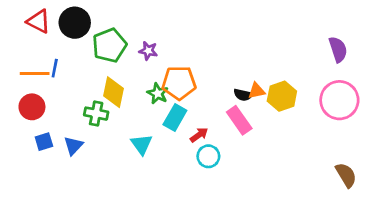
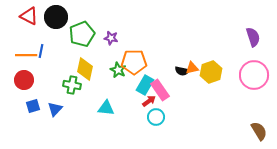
cyan rectangle: (175, 118) -> (145, 85), moved
pink rectangle: (239, 120) -> (160, 90), moved
cyan triangle: (142, 144) -> (106, 108), turned -48

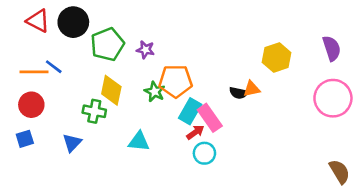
blue line: (41, 51) -> (54, 67), turned -64
yellow hexagon: (211, 72) -> (277, 58), moved
blue square: (33, 106) -> (25, 139), moved

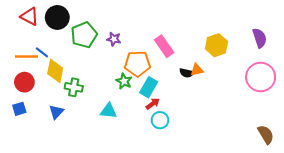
yellow diamond: (111, 90) -> (55, 71), moved
green star: (155, 92) -> (124, 81), moved
pink rectangle: (210, 118) -> (164, 46), moved

